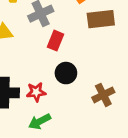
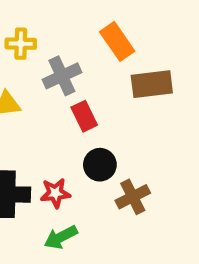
red rectangle: (55, 41) -> (84, 116), turned -48
brown cross: (103, 95) -> (133, 197), moved

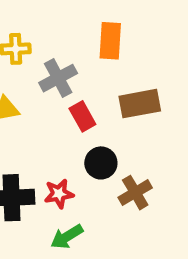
orange rectangle: (117, 41) -> (110, 41), turned 42
brown rectangle: (152, 84) -> (140, 104), moved

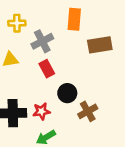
brown rectangle: (140, 104) -> (100, 45), moved
red rectangle: (82, 116) -> (47, 69), moved

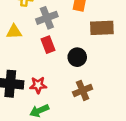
black circle: (67, 93) -> (77, 57), moved

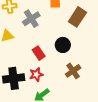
brown rectangle: (102, 28) -> (77, 17), turned -42
red rectangle: (48, 45) -> (39, 53), moved

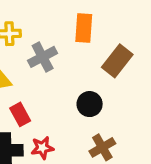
red rectangle: (39, 53) -> (20, 114), moved

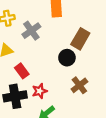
brown rectangle: (117, 61) -> (80, 39), moved

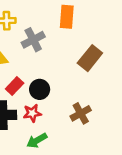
black circle: (67, 58) -> (40, 89), moved
red rectangle: (22, 71) -> (15, 86), turned 72

